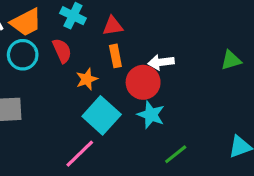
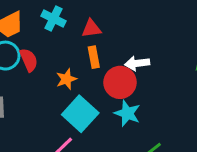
red semicircle: (62, 51) -> (29, 60), moved

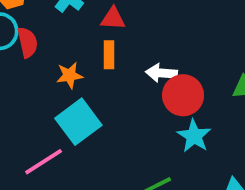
red circle: (120, 82) -> (183, 95), moved
cyan star: (127, 113) -> (194, 136), moved

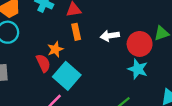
red semicircle: (28, 42) -> (43, 63), moved
red circle: (183, 95) -> (140, 44), moved

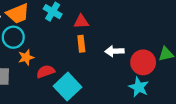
orange star: (55, 49) -> (26, 57), moved
red semicircle: (43, 63) -> (46, 71), turned -90

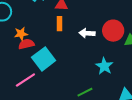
orange star: (26, 57) -> (21, 34), moved
red circle: (143, 62) -> (113, 31), moved

